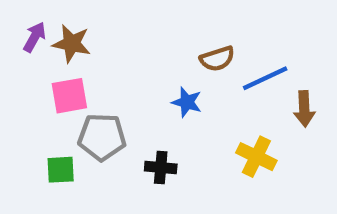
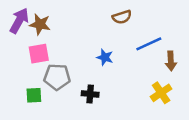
purple arrow: (35, 37) -> (19, 21), size x1.5
brown semicircle: (217, 59) -> (122, 17), moved
yellow cross: (256, 157) -> (161, 93), moved, turned 30

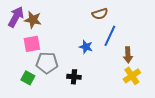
blue line: (149, 44) -> (110, 36), moved, turned -40
brown arrow: (171, 61) -> (128, 55), moved
green square: (34, 95) -> (28, 78), turned 32

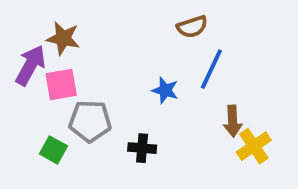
purple arrow: (16, 17) -> (30, 65), moved
brown arrow: (128, 55) -> (233, 121), moved

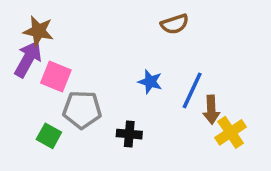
brown star: (63, 38) -> (38, 31), moved
blue line: (211, 69) -> (192, 90), moved
pink square: (61, 85) -> (56, 76), turned 32

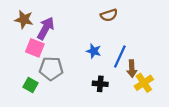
purple arrow: (28, 59) -> (46, 28), moved
black cross: (129, 134) -> (100, 84), moved

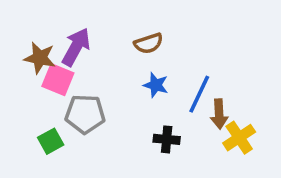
brown semicircle: (109, 15) -> (149, 43), moved
brown star: (24, 19) -> (40, 58), moved
green square: (30, 85) -> (51, 141), turned 32

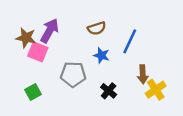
blue line: (199, 94) -> (130, 41), moved
gray pentagon: (85, 114) -> (73, 74), moved
black cross: (167, 139) -> (109, 91), turned 35

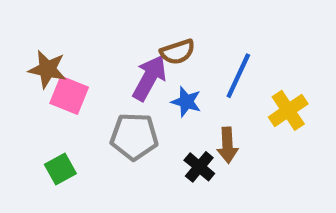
purple arrow: (50, 31) -> (149, 78), moved
brown arrow: (143, 74) -> (227, 145), moved
yellow cross: (156, 90) -> (288, 110), moved

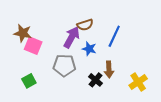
yellow cross: (288, 110) -> (138, 82), moved

